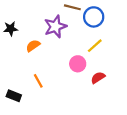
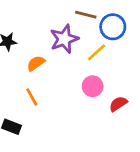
yellow line: (95, 46) -> (97, 52), moved
orange line: (38, 81) -> (32, 97), moved

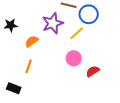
orange line: (32, 97) -> (29, 66), turned 48

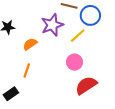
red semicircle: (93, 71) -> (86, 85), moved, size x1.5
black rectangle: (14, 88) -> (11, 94), turned -56

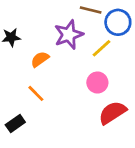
orange line: (27, 71) -> (36, 93), turned -64

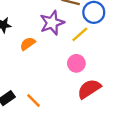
orange line: (36, 93) -> (33, 100), moved

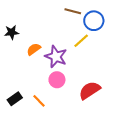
purple star: (52, 23) -> (56, 57), moved, turned -30
pink circle: (76, 63) -> (57, 80), moved

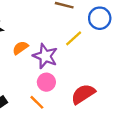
blue circle: (94, 21) -> (100, 18), moved
orange line: (39, 101) -> (37, 102), moved

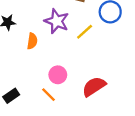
orange semicircle: (20, 48) -> (32, 41), turned 133
purple star: (45, 56) -> (57, 21), moved

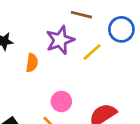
purple star: (57, 21) -> (60, 40), turned 30

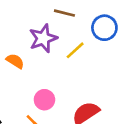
orange semicircle: (32, 63) -> (15, 61), turned -66

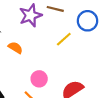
purple star: (43, 38) -> (31, 15), moved

